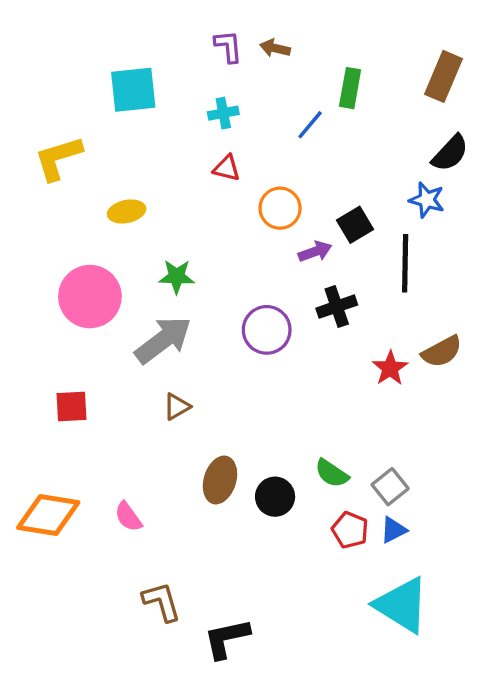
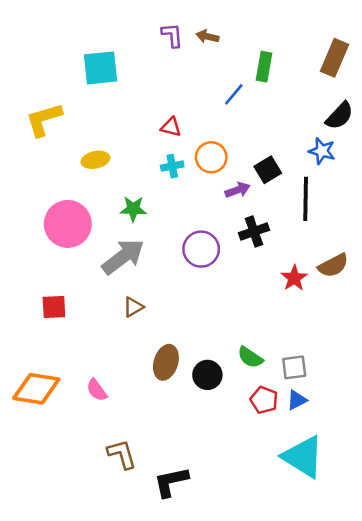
cyan cross: (223, 113) -> (172, 166), moved
gray square: (390, 487) -> (294, 367), turned 32

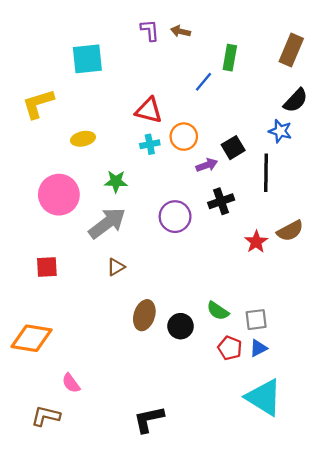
red triangle: (171, 127) -> (149, 110), size x1.5
pink semicircle: (97, 390) -> (71, 383), moved
brown L-shape: (122, 454) -> (46, 416), moved, turned -60

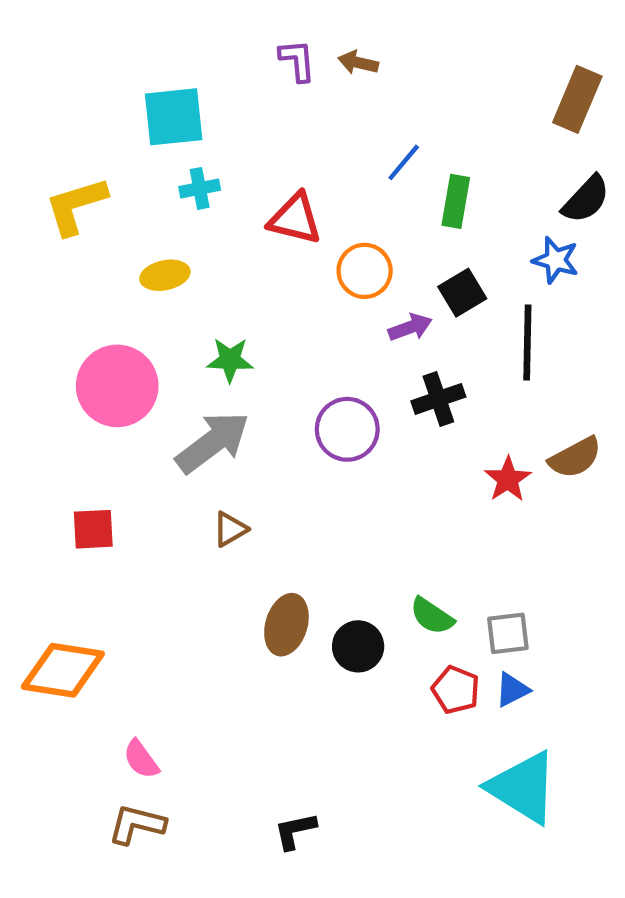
green rectangle: (230, 58) -> (456, 201), moved
cyan cross: (150, 144) -> (200, 188), moved
brown L-shape: (46, 416) -> (137, 824), moved
black L-shape: (149, 419) -> (295, 831), size x0.7

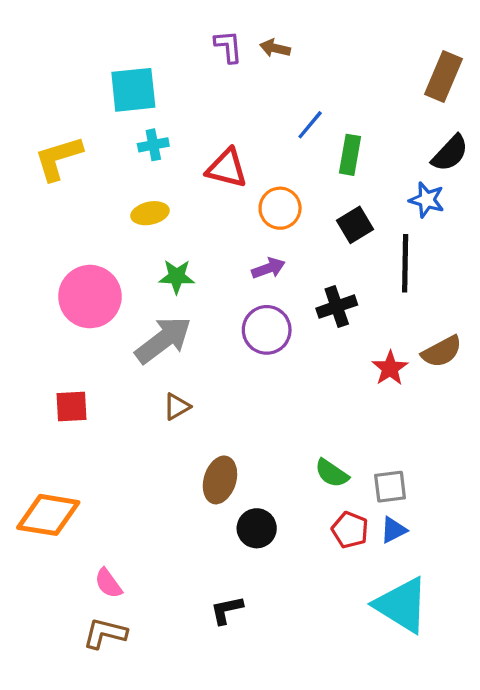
yellow ellipse: (165, 275) -> (150, 213), moved
purple arrow: (410, 327) -> (268, 268), moved
black circle: (358, 646) -> (257, 528), moved
black L-shape: (295, 831) -> (227, 610), moved

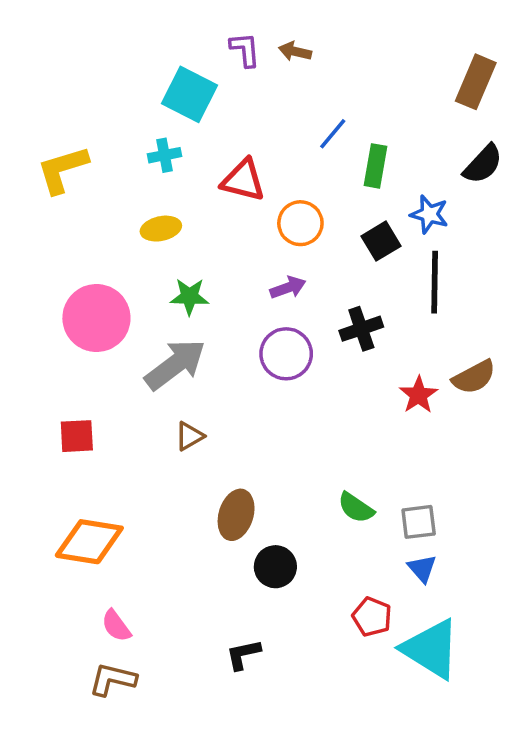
cyan square: (133, 90) -> (190, 94), moved, turned 33
blue star: (427, 200) -> (429, 214), moved
orange diamond: (48, 515) -> (89, 542), moved
red pentagon: (350, 530) -> (372, 617), moved
blue triangle: (393, 530) -> (422, 568), turned -44

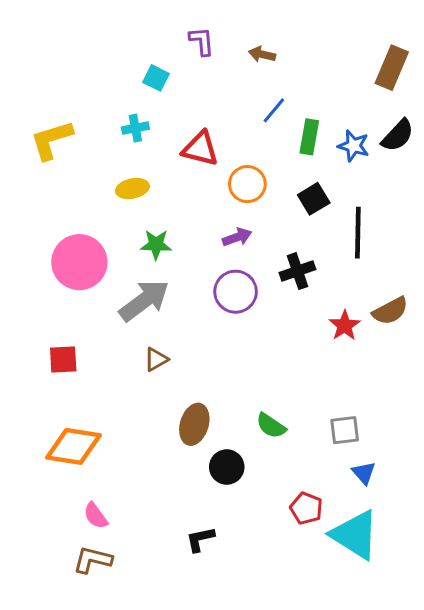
brown arrow: (295, 51) -> (262, 54), moved
cyan square: (190, 94) -> (156, 78), size x0.6
blue star: (429, 214) -> (353, 146), moved
green semicircle: (356, 508) -> (271, 426), moved
blue triangle: (422, 568) -> (364, 473), moved

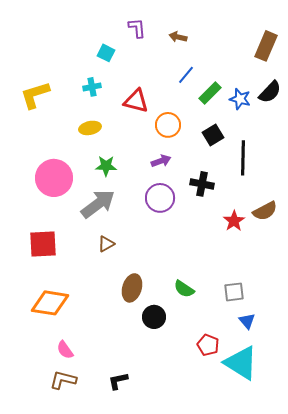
green rectangle: (309, 137) -> (210, 93), turned 35
black cross: (297, 271) -> (202, 184), turned 30
red square: (63, 359) -> (43, 244), size x1.4
black L-shape: (200, 539) -> (118, 381), moved

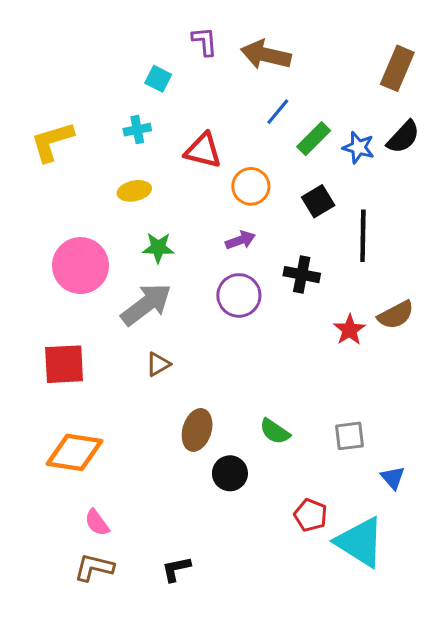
brown arrow: (178, 37) -> (266, 55), size x1.8
blue triangle: (247, 321) -> (393, 478), moved

